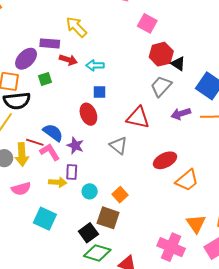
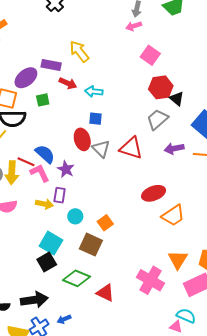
gray triangle: (118, 146) -> (101, 149), moved
cyan square: (45, 219) -> (51, 243), moved
black square: (88, 233) -> (47, 262), moved

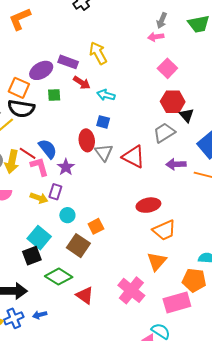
orange triangle: (178, 260) -> (157, 261), moved

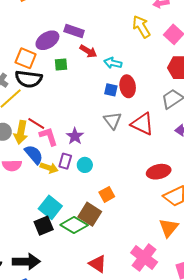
yellow arrow: (98, 53) -> (141, 27), moved
red ellipse: (87, 140) -> (128, 86), moved
blue semicircle: (48, 149) -> (34, 154), moved
cyan circle: (67, 215) -> (85, 165), moved
green diamond: (59, 277) -> (74, 225), moved

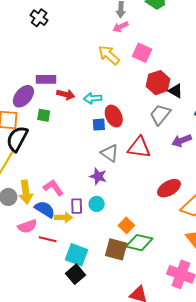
green square: (61, 64) -> (44, 115), turned 32
black semicircle: (29, 79) -> (17, 139), turned 128
red line: (36, 124) -> (48, 239), moved
purple star: (75, 136) -> (98, 176), moved
green diamond: (74, 225) -> (139, 243), moved

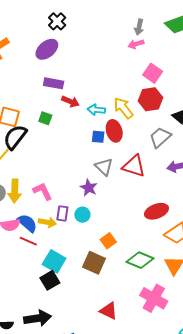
yellow arrow: (109, 55) -> (123, 108), moved
red hexagon: (158, 83) -> (150, 99), moved
purple ellipse: (23, 96) -> (47, 49), moved
blue semicircle: (45, 209) -> (27, 223), moved
green diamond: (139, 243) -> (140, 260), moved

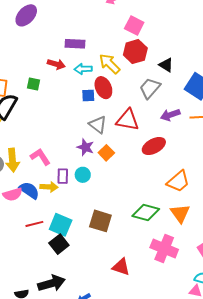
purple rectangle: (54, 83) -> (75, 44), moved
red ellipse: (156, 211) -> (154, 146), moved
red line: (28, 241) -> (34, 224), moved, turned -30
orange square: (108, 241) -> (106, 153), moved

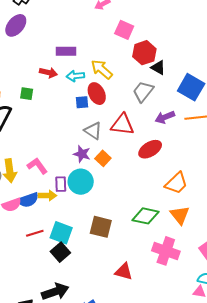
red hexagon: (135, 52) -> (144, 53), moved
cyan circle: (83, 175) -> (81, 182), size x1.6
blue semicircle: (29, 190) -> (28, 200), turned 130

